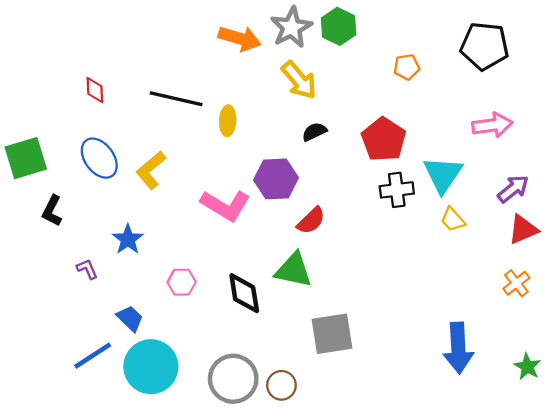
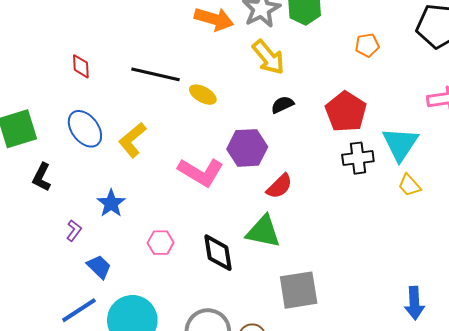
yellow ellipse: (228, 121) -> (203, 95), turned -64
purple L-shape: (87, 269) -> (74, 231), turned 60
blue trapezoid: (130, 318) -> (99, 267), moved
blue arrow: (458, 348) -> (414, 303), size x0.7

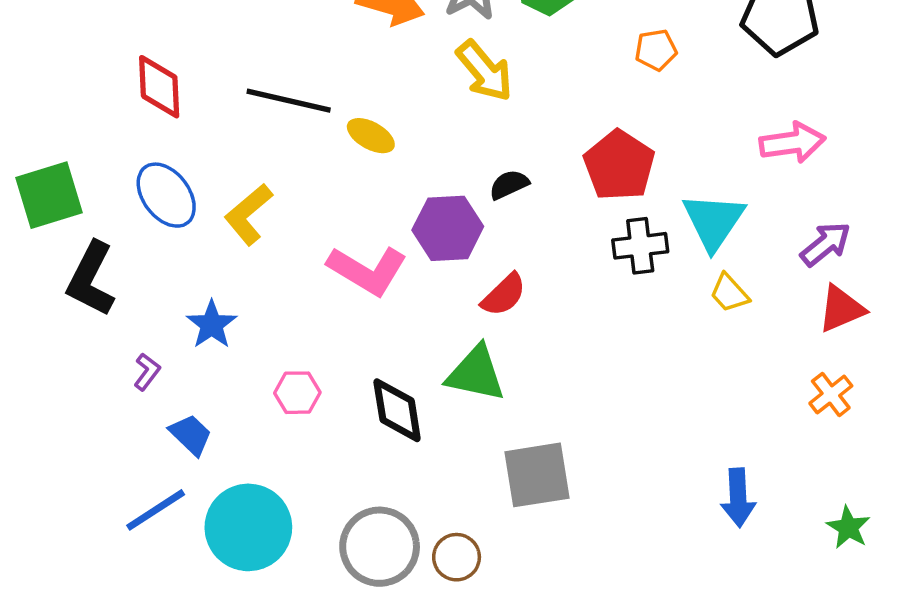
red diamond: (81, 66) -> (159, 87), size x1.5
black semicircle: (282, 105) -> (509, 185), moved
black L-shape: (42, 177) -> (91, 279), size x1.5

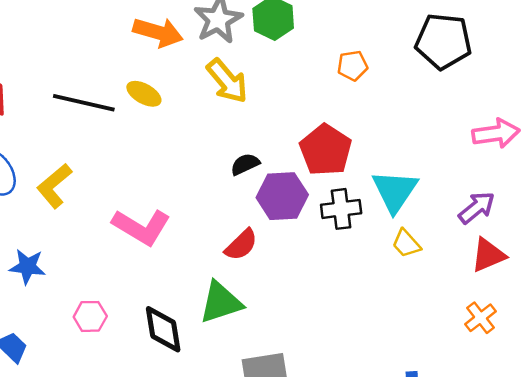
yellow ellipse: (371, 136) -> (144, 94), moved
pink arrow: (792, 143) -> (496, 133), moved
purple hexagon: (448, 228) -> (282, 196), moved
blue star: (212, 325) -> (27, 267), turned -30
green triangle: (476, 373) -> (221, 302), turned -30

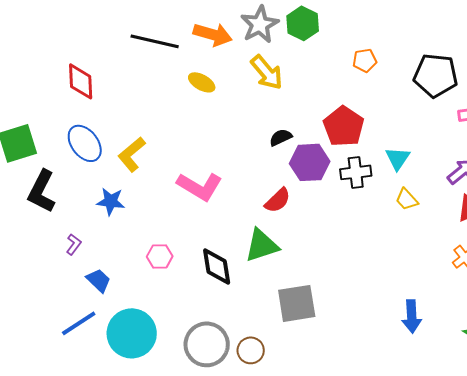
black pentagon: (443, 41) -> (436, 75), moved
black line: (84, 103) -> (155, 41), moved
cyan triangle: (395, 191) -> (398, 158), size x0.7
blue star: (27, 267) -> (111, 201), moved

